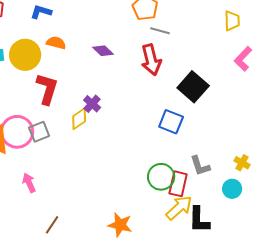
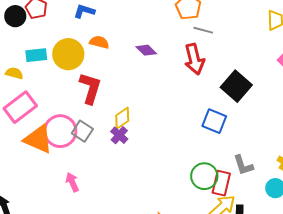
purple cross: (92, 104) -> (119, 135), moved
gray square: (39, 132) -> (82, 131), turned -35

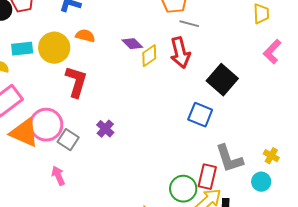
yellow diamond: (122, 118) -> (149, 56), moved
gray square: (82, 131) -> (68, 140), moved
gray L-shape: (243, 165) -> (229, 159), size x1.4
green circle: (204, 176) -> (183, 189), moved

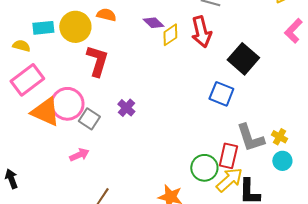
yellow cross: (271, 156) -> (279, 137), moved
pink arrow: (58, 176) -> (79, 155), turned 90

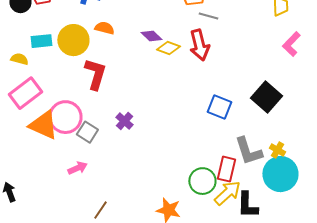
yellow diamond: (170, 35) -> (168, 48), turned 55
black square: (243, 59) -> (266, 97), moved
cyan circle: (282, 161) -> (280, 174), size x1.8

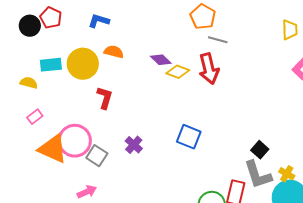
red L-shape: (95, 74) -> (105, 98), size x0.7
pink rectangle: (25, 93) -> (35, 117), size x0.5
black square: (266, 97) -> (260, 150), moved, size x0.6
blue square: (219, 107) -> (189, 137), moved

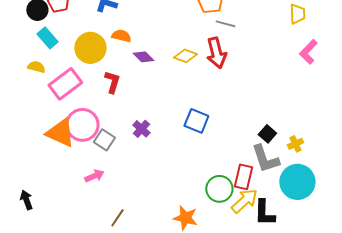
purple diamond: (161, 60) -> (143, 57), moved
cyan rectangle: (51, 65) -> (47, 38), moved, turned 55
pink rectangle: (35, 117) -> (65, 84), moved, size x2.0
yellow cross: (287, 174) -> (295, 144), moved, turned 35

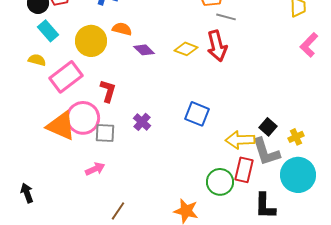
red L-shape: (112, 82) -> (108, 91), moved
gray square: (104, 140) -> (105, 133), turned -30
yellow arrow: (244, 201) -> (240, 140), moved, turned -140

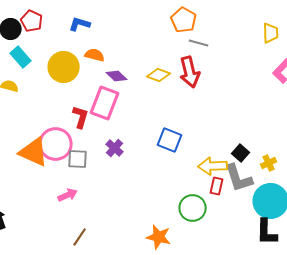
pink rectangle: (66, 77) -> (105, 103), moved, turned -32
red rectangle: (244, 170) -> (217, 186), moved, size x0.7
black L-shape: (265, 206) -> (267, 232), moved
brown line: (118, 211) -> (80, 237), moved

